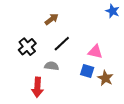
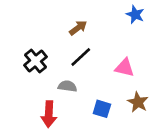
blue star: (113, 11) -> (135, 14), moved
brown arrow: (52, 19) -> (78, 28), moved
blue square: (87, 71) -> (102, 109), moved

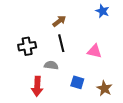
black line: (81, 57) -> (61, 43), turned -60
black cross: (35, 61) -> (27, 46), turned 30
brown star: (138, 102) -> (104, 88), moved

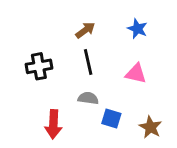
blue star: (102, 11) -> (137, 29), moved
gray semicircle: (51, 65) -> (88, 98), moved

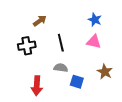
brown arrow: (85, 30) -> (40, 21), moved
pink triangle: (136, 74) -> (94, 42), moved
brown star: (150, 127) -> (105, 72), moved

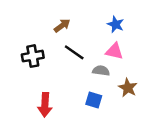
brown arrow: (40, 21) -> (62, 26), moved
black line: (61, 43) -> (74, 52), turned -42
gray semicircle: (61, 68) -> (101, 71), moved

